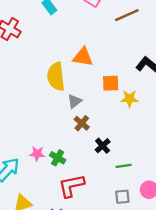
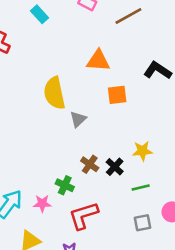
orange triangle: (83, 57) -> (98, 61), moved
yellow star: (129, 99) -> (142, 151), moved
brown cross: (82, 123) -> (90, 164), moved
pink star: (37, 154) -> (42, 203), moved

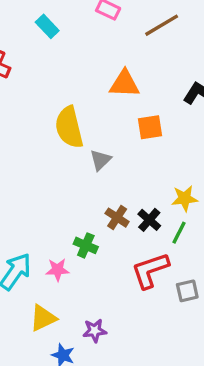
green line: (141, 188) -> (179, 233), moved, turned -48
red L-shape: (83, 216) -> (150, 270), moved

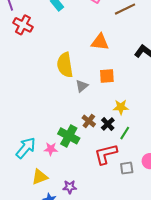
orange square: (150, 127) -> (107, 76), moved
yellow star: (185, 198) -> (121, 107), moved
green cross: (86, 245) -> (69, 136), size x1.5

